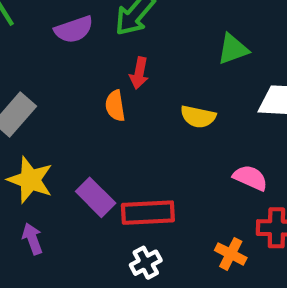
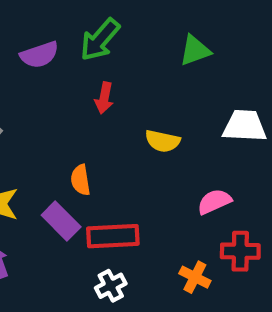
green triangle: (233, 49) -> (195, 50), moved
orange semicircle: (115, 106) -> (80, 180), moved
pink semicircle: (250, 178) -> (214, 202), turned -48

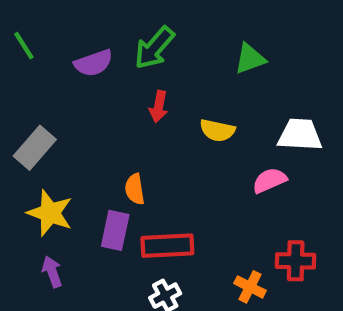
yellow semicircle: (163, 141) -> (217, 130), moved
pink semicircle: (214, 202) -> (270, 180), moved
purple rectangle: (61, 221) -> (115, 230), turned 57

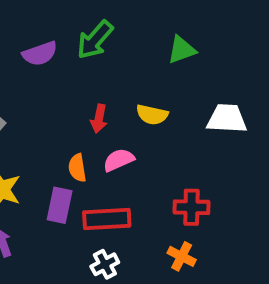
red arrow: (159, 107) -> (99, 119), moved
pink semicircle: (270, 180) -> (119, 160), moved
red cross: (296, 261) -> (191, 207), moved

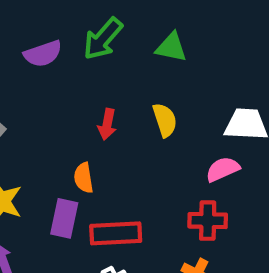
green triangle: (182, 50) -> (171, 47), moved, turned 32
yellow semicircle: (152, 115) -> (165, 120), turned -120
pink semicircle: (119, 160) -> (223, 169), moved

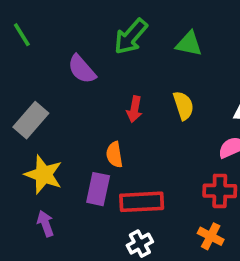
purple semicircle: (43, 54) -> (82, 69), moved, turned 68

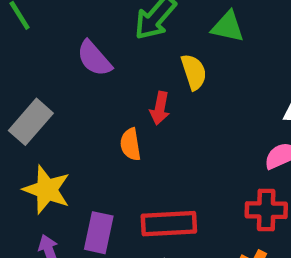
yellow semicircle: (183, 106) -> (194, 72), moved
orange semicircle: (114, 155) -> (130, 144), moved
purple rectangle: (98, 189) -> (99, 233), moved

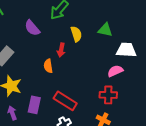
green triangle: (228, 27) -> (105, 30), moved
red rectangle: (169, 224) -> (65, 101), turned 35

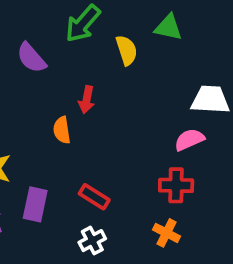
green triangle: (105, 30) -> (168, 27), moved
yellow semicircle: (76, 34) -> (127, 50), moved
red rectangle: (65, 101) -> (94, 197), size x0.7

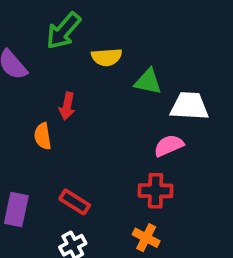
green triangle: (168, 27) -> (148, 82), moved
yellow semicircle: (127, 50) -> (107, 57), turned 104

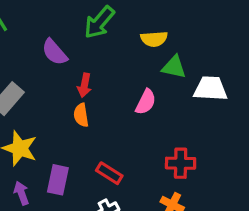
yellow semicircle: (107, 57) -> (154, 39), moved
red arrow: (67, 106) -> (84, 85), moved
pink semicircle: (169, 146) -> (146, 102), moved, turned 140

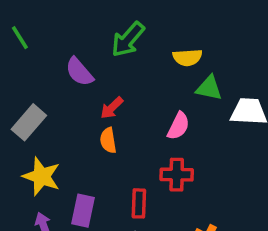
red arrow: (84, 85) -> (112, 108), turned 35
red cross: (181, 163) -> (177, 175), moved
red rectangle: (109, 173) -> (139, 203), turned 60

